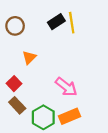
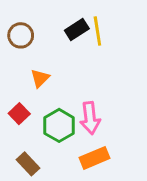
pink arrow: (66, 87) -> (90, 118), turned 45
brown rectangle: (17, 105) -> (28, 164), moved
green hexagon: (43, 117) -> (59, 125), moved

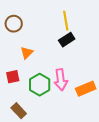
black rectangle: (77, 30) -> (67, 40), moved
red square: (19, 114) -> (13, 77), turned 32
orange rectangle: (94, 158) -> (86, 89), moved

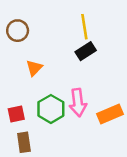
red square: (13, 77) -> (16, 114), moved
brown rectangle: (19, 111) -> (24, 142), turned 35

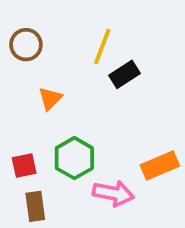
yellow line: (84, 27) -> (102, 46), moved, turned 30
pink arrow: (78, 103) -> (113, 193), moved, turned -72

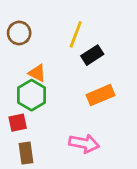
orange triangle: (50, 99) -> (37, 73), turned -48
green hexagon: (74, 158) -> (32, 95), moved
orange rectangle: (160, 165) -> (101, 95), moved

